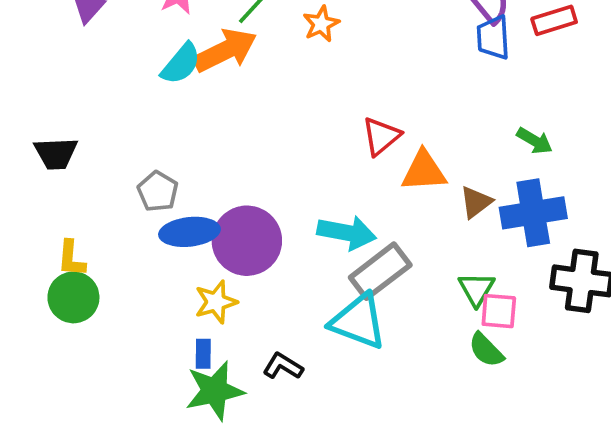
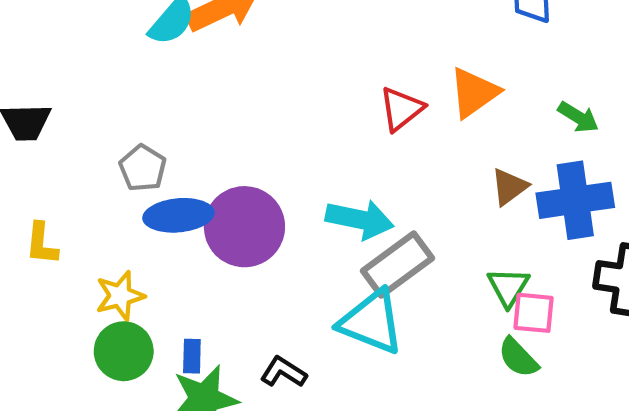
orange triangle: (424, 171) -> (474, 93), moved, turned -33
green circle: (73, 297) -> (124, 351), moved
yellow star: (216, 302) -> (120, 296), moved

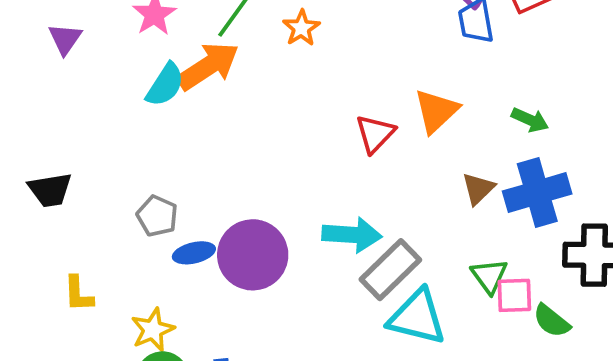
blue ellipse: (178, 215) -> (194, 253), size x0.7
cyan triangle: (371, 322) -> (417, 317), moved
green semicircle: (518, 357) -> (552, 321), moved

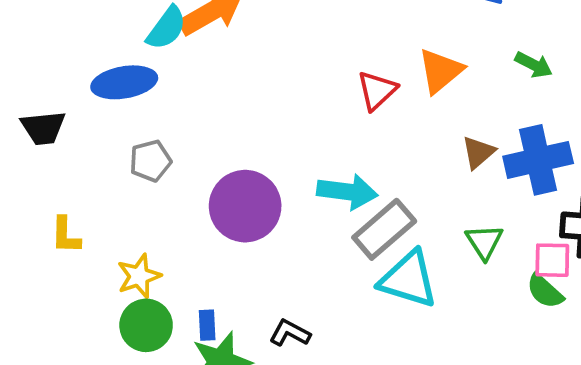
green arrow: (530, 120) -> (534, 65), moved
gray pentagon: (157, 216) -> (150, 161), turned 30
blue ellipse: (194, 253) -> (124, 82), moved, size x1.5
pink square: (514, 295) -> (552, 260), moved

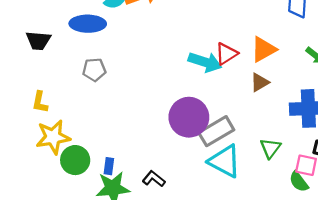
brown triangle: (478, 152) -> (260, 82), moved
cyan arrow: (347, 192) -> (205, 62), moved
purple circle: (245, 206) -> (189, 117), moved
yellow star: (139, 276) -> (53, 137), moved, size x1.4

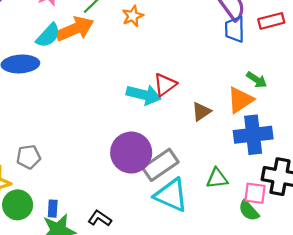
orange triangle: (263, 49) -> (240, 100), moved
gray pentagon: (94, 70) -> (28, 157), moved
green triangle: (270, 148) -> (217, 178), turned 50

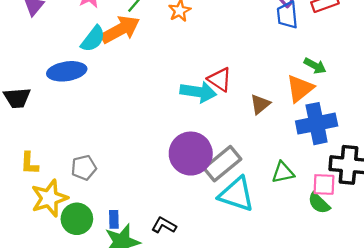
red triangle: (165, 85) -> (220, 79), turned -45

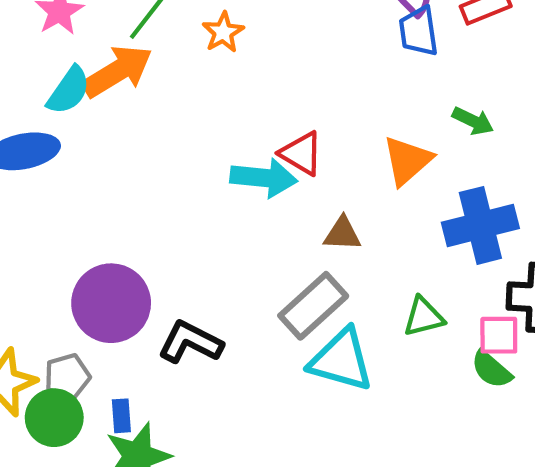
orange triangle: (300, 88) -> (407, 161), moved
brown triangle: (260, 104) -> (342, 234), moved, turned 45
purple circle: (191, 154) -> (111, 303), moved
gray pentagon: (84, 168) -> (67, 377), moved
black L-shape: (164, 225) -> (190, 342), moved, size x1.4

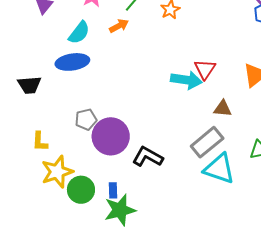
orange arrow: (117, 71) -> (119, 26), size x0.6
cyan semicircle: (69, 90) -> (79, 33), moved
red triangle: (301, 153) -> (205, 69), turned 30
gray pentagon: (67, 377) -> (86, 119), moved

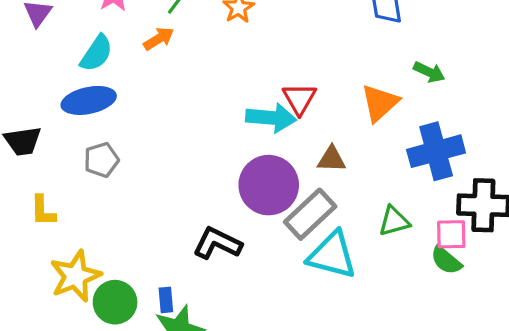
gray pentagon: (86, 119) -> (101, 160), moved
purple circle: (111, 136) -> (269, 185), moved
yellow L-shape: (40, 141) -> (43, 211), moved

